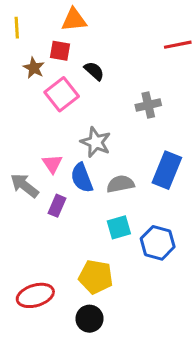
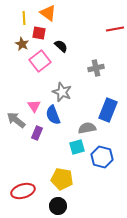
orange triangle: (74, 20) -> (48, 13), turned 42
yellow line: (17, 28) -> (24, 18), moved
gray semicircle: (120, 184) -> (87, 128), moved

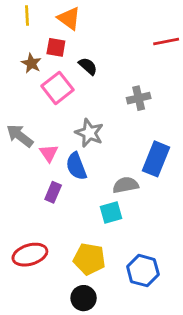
yellow line: (24, 18) -> (27, 15), moved
gray arrow: (16, 120) -> (20, 136), moved
blue hexagon: (102, 157) -> (143, 271), moved
red ellipse: (23, 191) -> (30, 255), moved

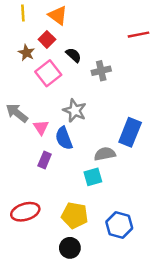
red square: (56, 47) -> (47, 39), turned 35
gray cross: (139, 98) -> (101, 71), moved

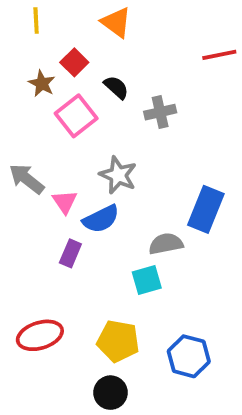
orange triangle: (58, 15) -> (116, 22), moved
blue semicircle: (64, 138) -> (101, 219), turned -95

